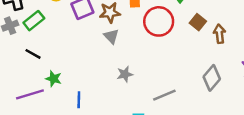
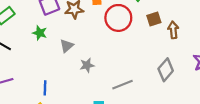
brown square: (198, 22) -> (154, 19), turned 32
gray triangle: (111, 36) -> (67, 46), moved, turned 32
green star: (54, 79) -> (40, 33), moved

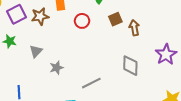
red circle: (118, 18) -> (82, 21), size x0.6
gray diamond: (166, 70) -> (130, 66), turned -35

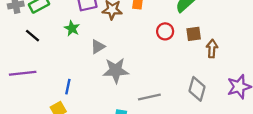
red circle: (82, 21) -> (165, 31), moved
gray star: (57, 68) -> (116, 70), size x1.6

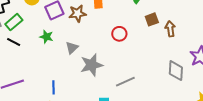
red circle: (165, 31) -> (119, 34), moved
black line: (33, 36) -> (14, 42), moved
gray diamond: (197, 89) -> (176, 71), moved

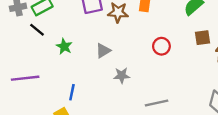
green star: (46, 37) -> (64, 46), moved
gray star: (92, 65) -> (122, 75), size x0.6

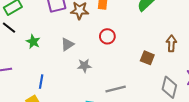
brown square: (203, 38) -> (147, 58), moved, turned 32
red circle: (161, 46) -> (107, 36), moved

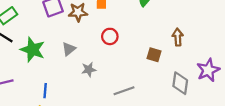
green star: (33, 42) -> (33, 50), size x1.6

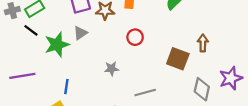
gray triangle: (69, 49) -> (80, 33), moved
green star: (33, 50) -> (57, 45), turned 30
brown square: (154, 55) -> (178, 59), size x1.5

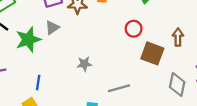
red circle: (135, 37) -> (134, 29), moved

